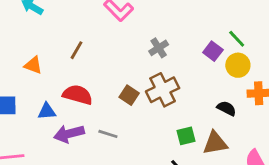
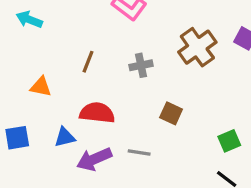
gray cross: (159, 48) -> (141, 65), moved, turned 30
brown cross: (163, 90) -> (197, 47), moved
brown square: (129, 95) -> (171, 113), moved

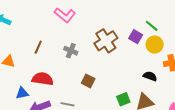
gray cross: (141, 65) -> (71, 51), turned 32

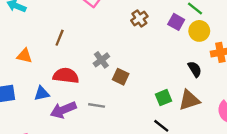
brown cross: (106, 41) -> (139, 18), moved, size x0.6
gray cross: (71, 51) -> (101, 60), moved, turned 32
black semicircle: (150, 76) -> (195, 69), turned 40

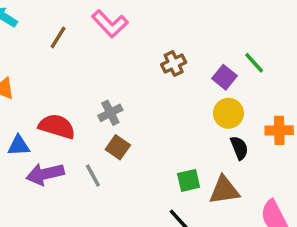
yellow circle: (199, 31) -> (228, 113), moved
brown line: (60, 38) -> (58, 37), moved
brown square: (121, 77) -> (118, 147), moved
gray line: (97, 105) -> (93, 176), turned 42

